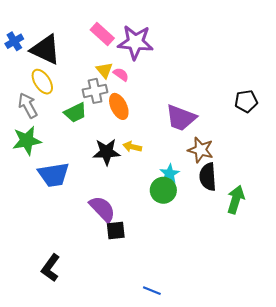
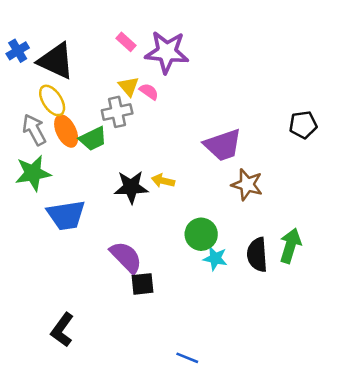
pink rectangle: (102, 34) -> (126, 42), size x0.7
orange ellipse: (119, 106) -> (66, 131), moved
purple trapezoid: (181, 118) -> (223, 145), turned -40
cyan star: (170, 174) -> (215, 258), moved, turned -30
black semicircle: (208, 177) -> (257, 255), moved

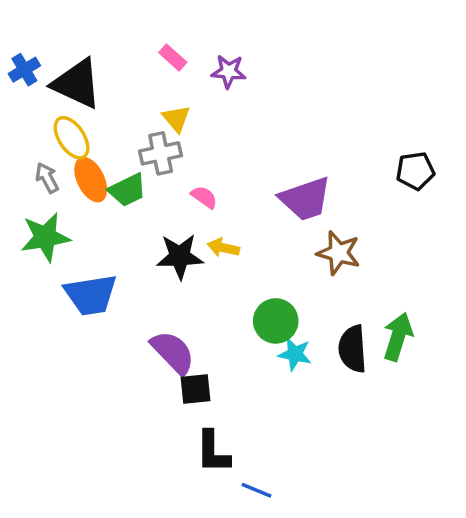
purple star: (167, 52) -> (229, 71), size x0.6
pink semicircle: (149, 92) -> (204, 197), moved
gray arrow: (34, 130) -> (47, 178), size x0.7
black L-shape: (62, 330) -> (213, 452), moved, turned -36

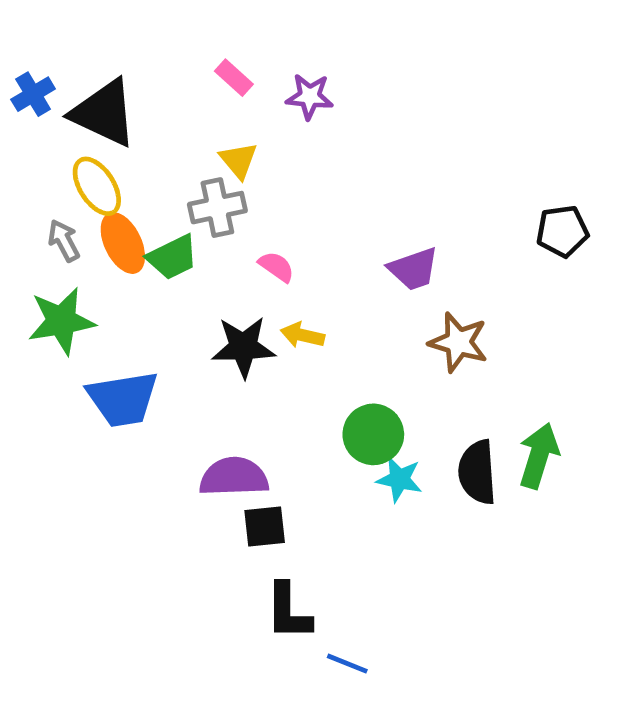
purple trapezoid: (305, 199) -> (413, 269), size x0.7
purple semicircle: (173, 352) -> (234, 477), turned -48

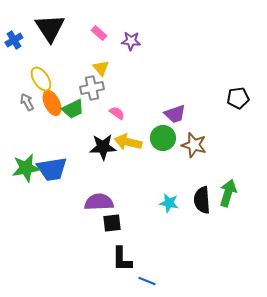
black triangle: (104, 113) -> (50, 28), moved, turned 32
green star: (61, 321) -> (26, 168), moved
yellow arrow: (302, 335) -> (128, 142), size x1.5
green circle: (373, 434) -> (163, 138), moved

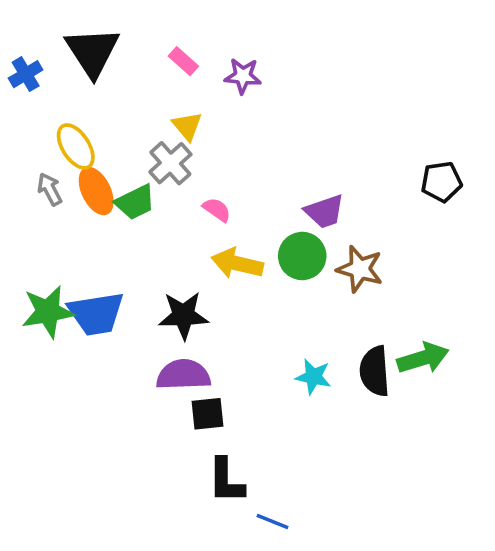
gray cross: (92, 88) -> (170, 163), turned -30
black star: (103, 147) -> (183, 315), moved
green arrow: (228, 193) -> (423, 358), turned 56

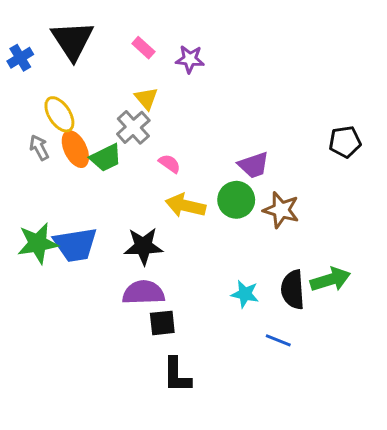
blue line: (273, 521) -> (278, 340), moved

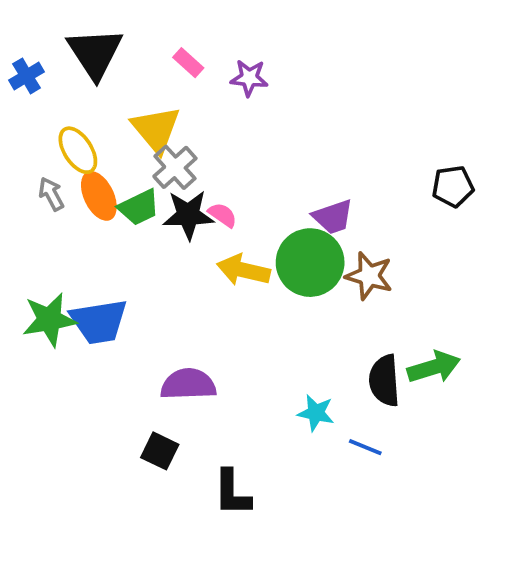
yellow triangle: (146, 98) -> (156, 129), moved, size x1.6
green circle: (236, 200) -> (310, 263), size x1.4
black star: (143, 246) -> (188, 215), moved
cyan star: (245, 294) -> (316, 413), moved
black square: (162, 323) -> (160, 451), moved, turned 32

